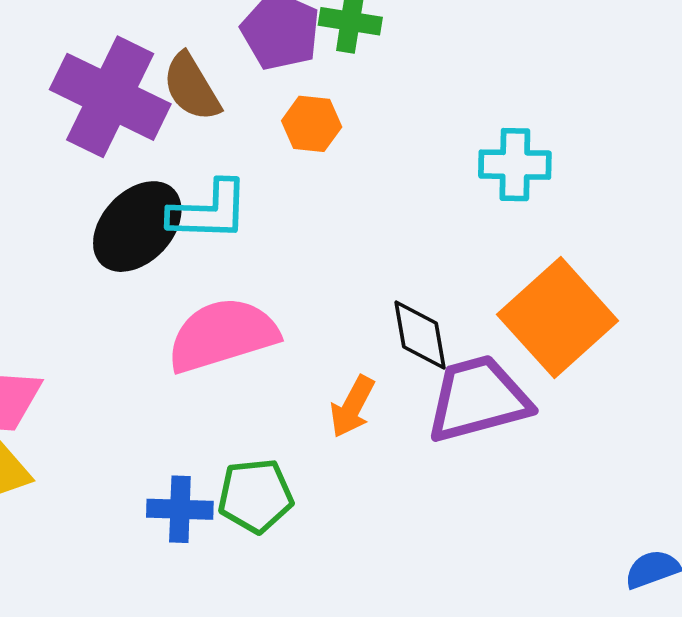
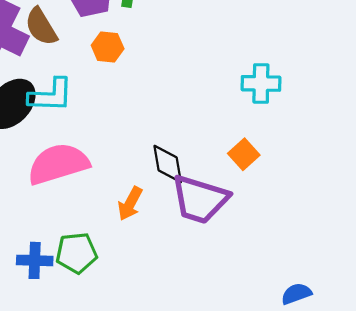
cyan cross: (515, 165) -> (261, 83), moved
orange square: (558, 318) -> (244, 154), size x0.5
purple trapezoid: (478, 399) -> (200, 199), turned -148

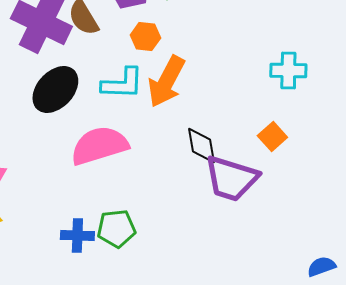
cyan L-shape: (51, 95) -> (122, 84), moved
orange arrow: (130, 204) -> (166, 82), moved, size x1.6

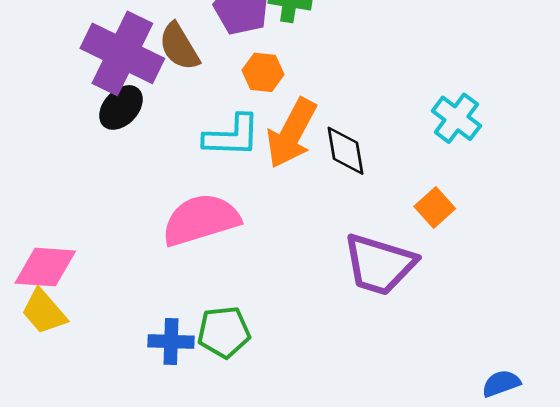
cyan cross: (288, 70) -> (456, 118), turned 36
black ellipse: (55, 90) -> (121, 107), moved, size x0.7
black diamond: (201, 146) -> (346, 151), moved

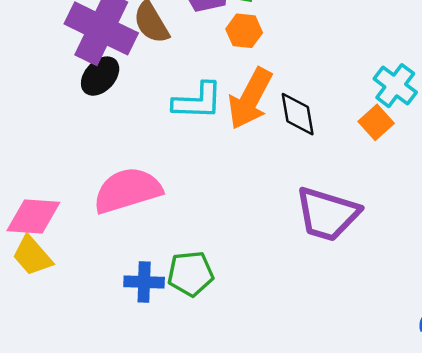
orange hexagon: (263, 72) -> (244, 31), moved
orange square: (435, 208) -> (376, 122), moved
pink semicircle: (201, 220) -> (127, 190), moved

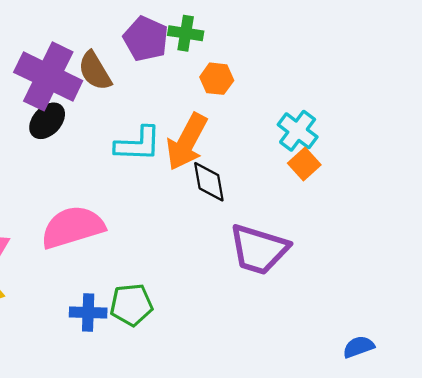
orange hexagon: (244, 31) -> (217, 79), moved
cyan cross: (395, 86) -> (298, 131), moved
black diamond: (298, 114) -> (209, 182), moved

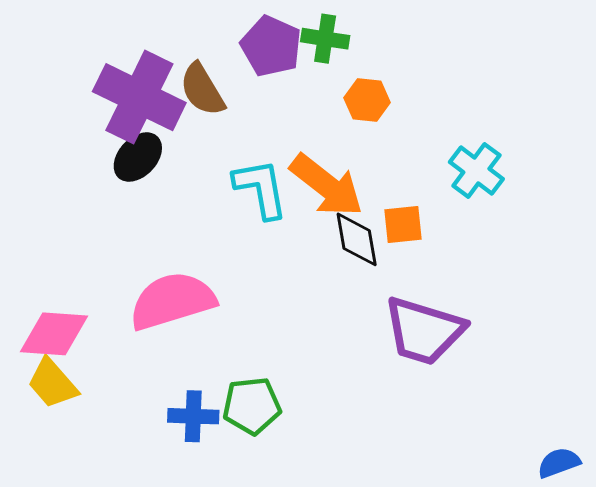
orange arrow: (187, 142) -> (327, 185), turned -80
cyan L-shape: (138, 144) -> (261, 188), turned -102
orange square: (304, 164) -> (403, 224), moved, turned 36

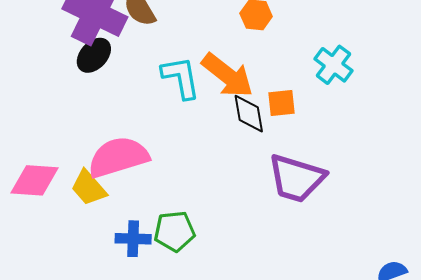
yellow trapezoid: (52, 383) -> (89, 188), moved

